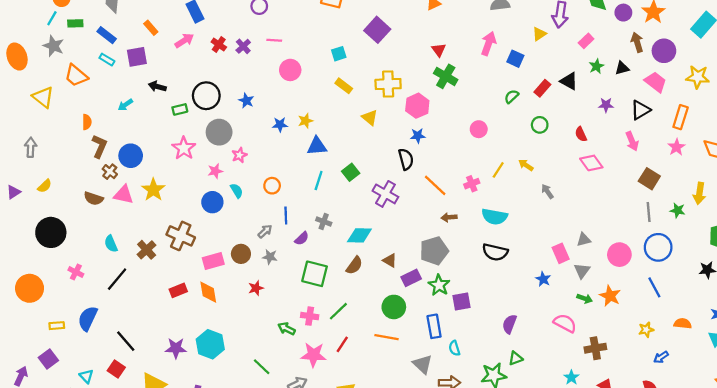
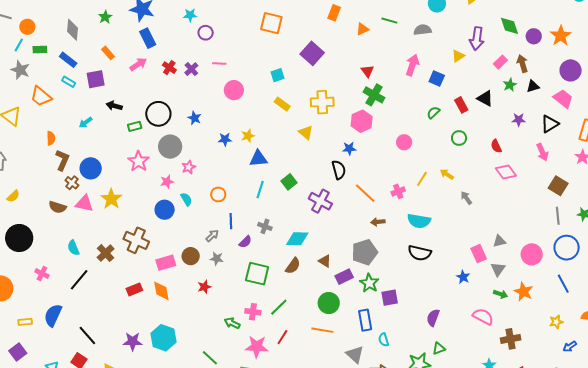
brown arrow: (637, 42) -> (522, 64), moved
red rectangle: (542, 88) -> (461, 105), turned -70
pink hexagon: (417, 106) -> (362, 121), moved

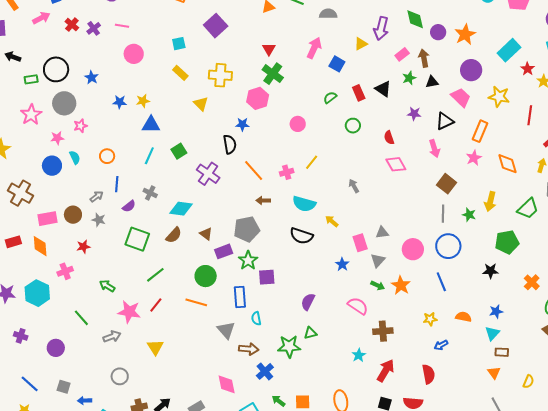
yellow arrow: (447, 174) -> (332, 221), moved
pink cross: (253, 312) -> (65, 271), moved, turned -35

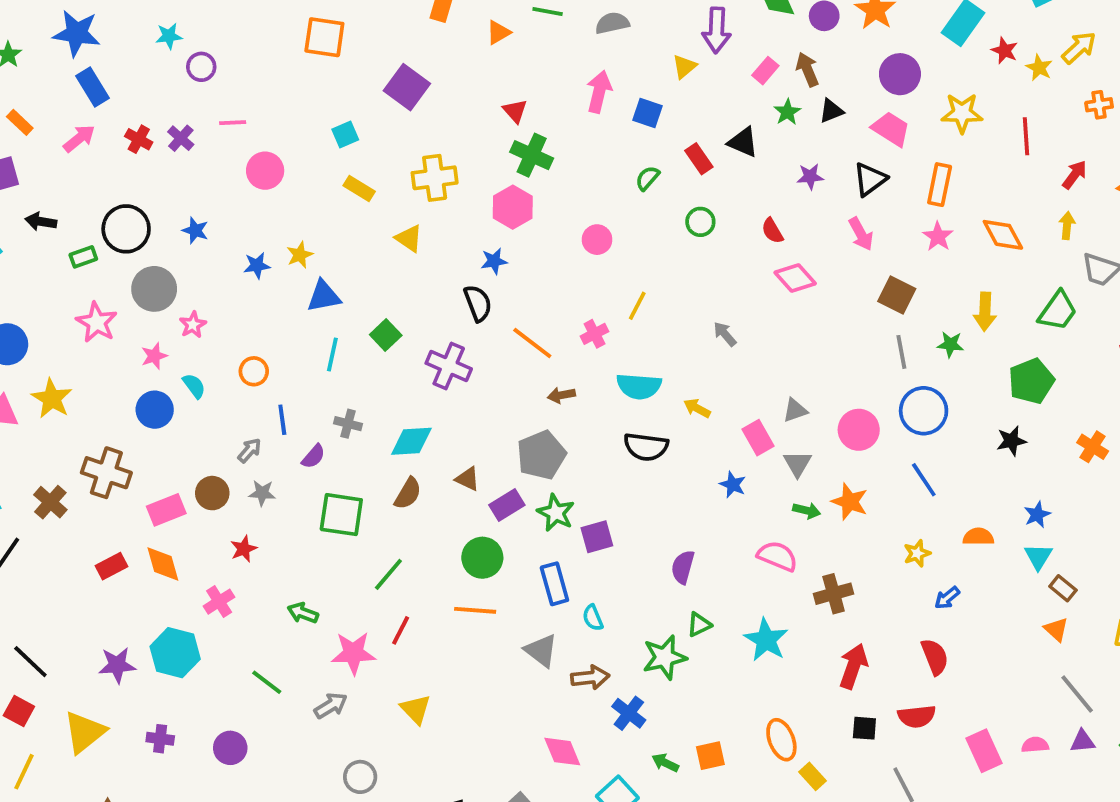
brown rectangle: (502, 352) -> (1063, 588), turned 48
cyan star: (359, 355) -> (766, 640), moved, size x1.6

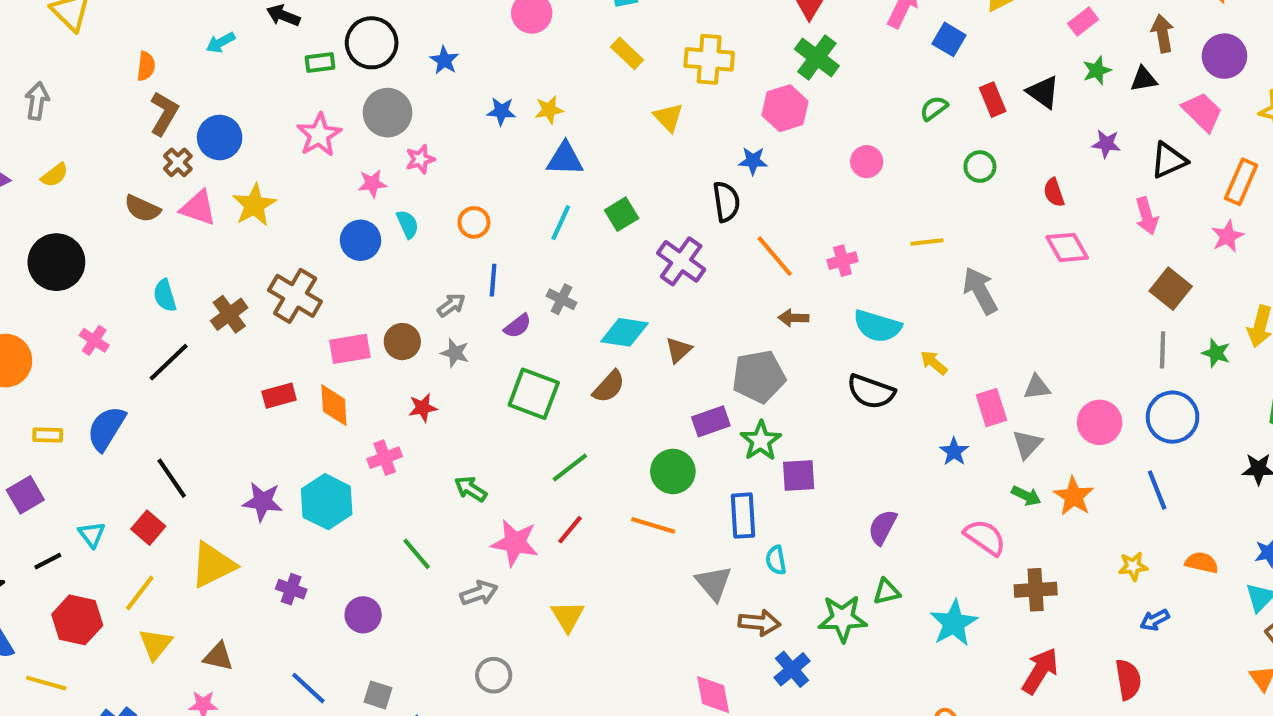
brown arrow: (807, 70) -> (1163, 33), moved
yellow line: (637, 306) -> (927, 242), moved, turned 44
gray arrow: (725, 334) -> (980, 291), size x1.6
brown triangle: (467, 479) -> (679, 350), moved, turned 40

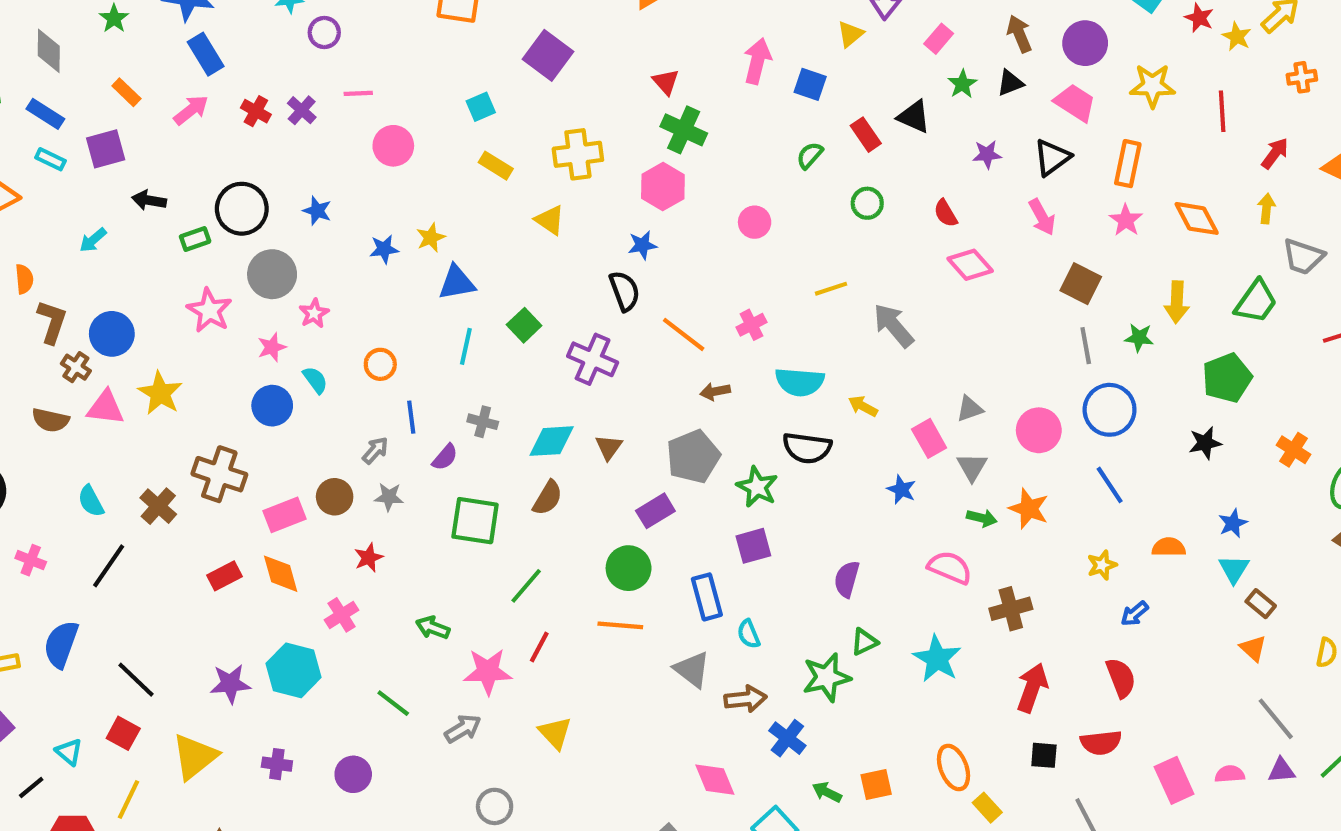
green star: (761, 441) -> (757, 487), moved

